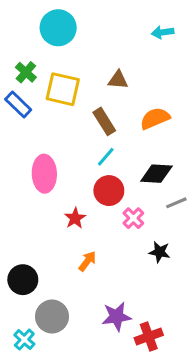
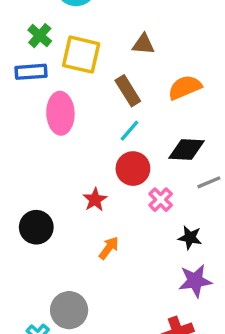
blue rectangle: (18, 105) -> (31, 72), turned -48
pink ellipse: (44, 174) -> (60, 113), moved
black circle: (23, 280) -> (36, 227), moved
purple star: (117, 317) -> (195, 281), moved

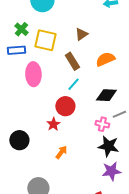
brown triangle: (143, 44) -> (81, 34), turned -40
red circle: (133, 169) -> (65, 106), moved
pink cross: (161, 200) -> (102, 124), moved, turned -32
black star: (190, 238) -> (108, 146), size x1.5

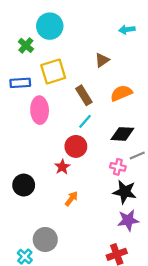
green cross: (21, 29) -> (26, 45), moved
brown triangle: (81, 34) -> (102, 60), moved
yellow square: (45, 40) -> (53, 72), turned -30

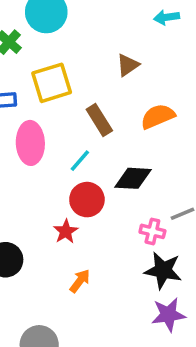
cyan line: (85, 121) -> (80, 161), moved
black diamond: (122, 134) -> (133, 178), moved

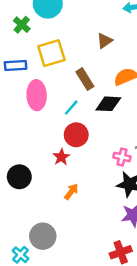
black diamond: (133, 178) -> (108, 104), moved

